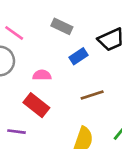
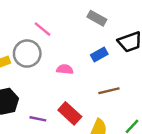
gray rectangle: (62, 26) -> (97, 18), moved
red rectangle: (36, 105) -> (70, 113), moved

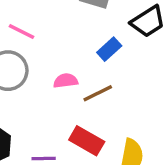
brown line: (109, 91) -> (98, 93), moved

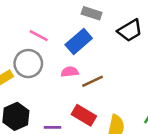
blue rectangle: (109, 49) -> (79, 41), moved, size x1.5

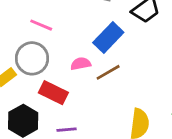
blue rectangle: (79, 41) -> (108, 37), moved
red rectangle: (84, 115) -> (53, 93), moved

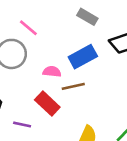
red rectangle: (53, 93) -> (47, 103), moved

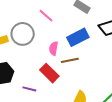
pink line: (28, 28) -> (46, 16), moved
pink semicircle: (52, 72) -> (54, 48), turned -88

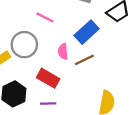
red rectangle: (49, 73) -> (48, 78), moved

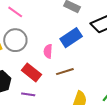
pink line: (45, 17) -> (15, 12), moved
brown line: (84, 60) -> (65, 72), moved

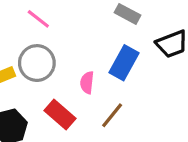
blue rectangle: (71, 38) -> (124, 63), turned -30
brown line: (65, 72) -> (112, 115), turned -36

